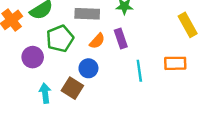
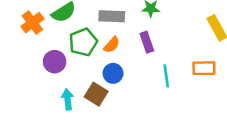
orange semicircle: (97, 41) -> (112, 45), moved

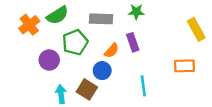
orange semicircle: (112, 45) -> (112, 51), moved
cyan line: (166, 76) -> (143, 86), moved

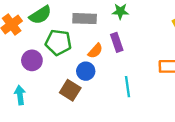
green pentagon: (75, 42) -> (58, 42), turned 30
cyan arrow: (61, 94) -> (20, 95), moved

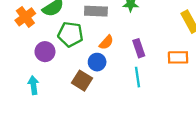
purple rectangle: (117, 42) -> (139, 48), moved

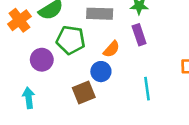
purple rectangle: (139, 48) -> (139, 35), moved
brown square: (82, 81) -> (84, 93), turned 36

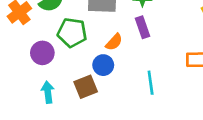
cyan arrow: (29, 98) -> (48, 92), moved

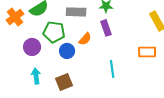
blue circle: (103, 65) -> (67, 51), moved
brown square: (86, 87) -> (64, 82), moved

